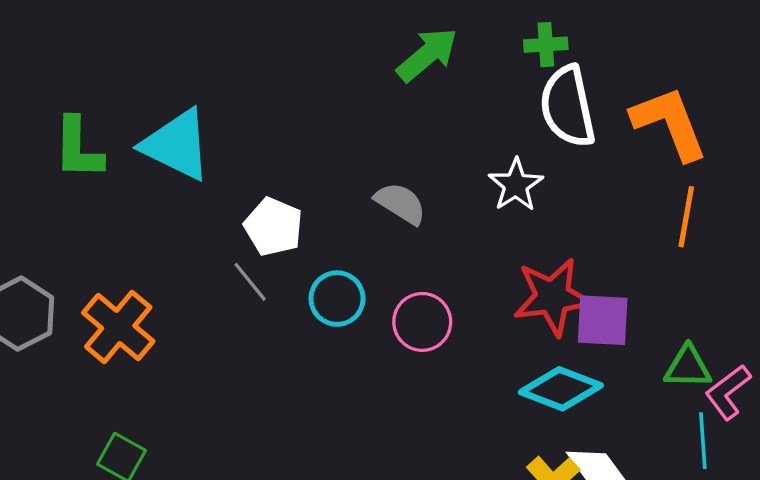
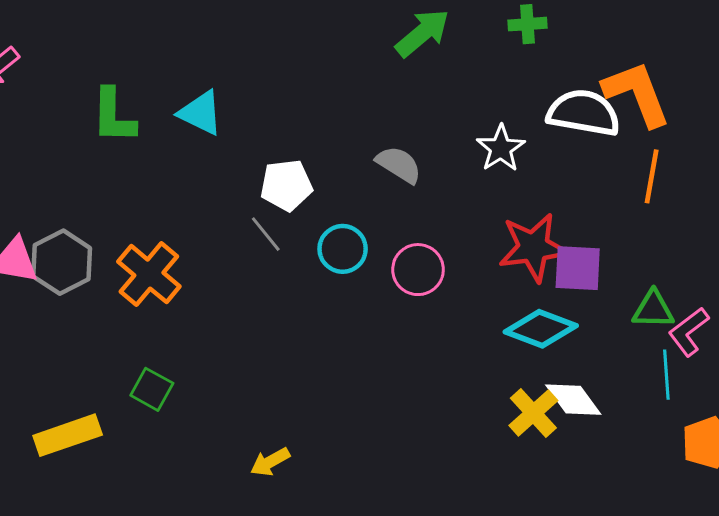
white semicircle: (568, 106) -> (584, 113), moved, turned 112
cyan triangle: (177, 145) -> (201, 113), size x0.7
white pentagon: (274, 227) -> (286, 185), turned -30

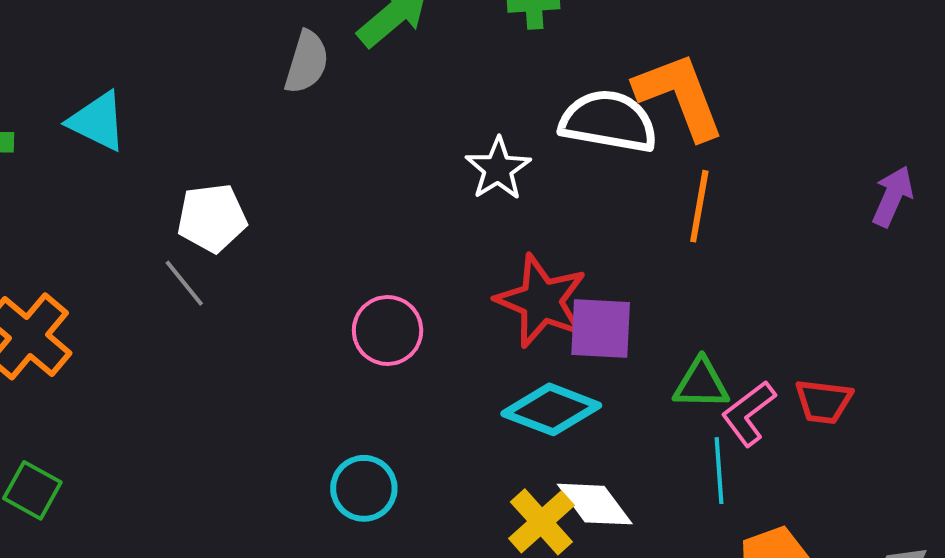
gray semicircle: (399, 165) -> (307, 62), moved, turned 75
red star: (533, 247) -> (541, 301), turned 30
cyan circle: (343, 249) -> (364, 488), moved

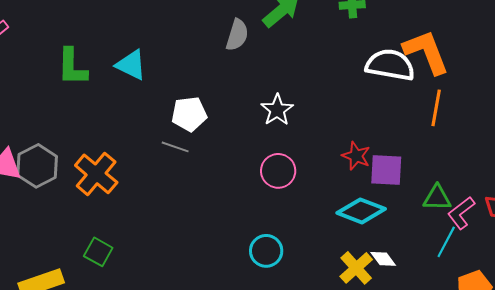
white star: (498, 169) -> (277, 110), moved
gray line: (184, 283) -> (175, 147), turned -32
red star: (541, 301) -> (356, 156), size x0.6
cyan line: (719, 471) -> (446, 242), turned 32
white diamond: (595, 504) -> (383, 259), size x0.7

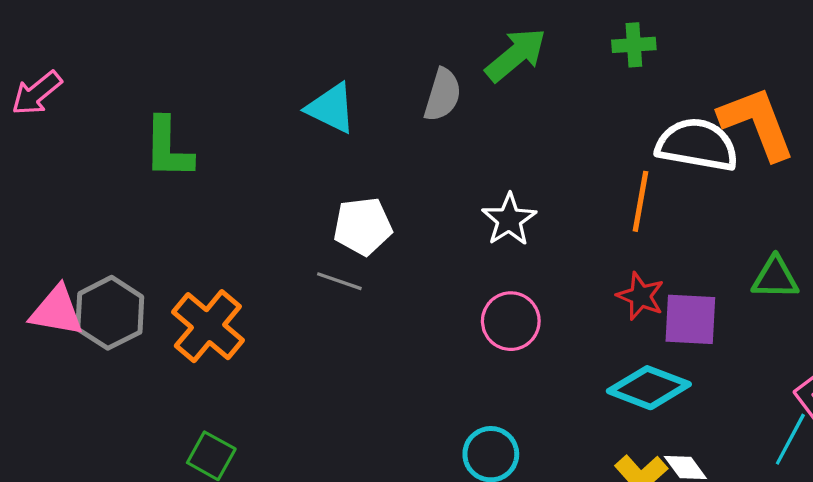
cyan triangle: (131, 65) -> (331, 108), moved
orange line: (436, 108) -> (641, 201), moved
green triangle: (437, 198) -> (775, 278), moved

